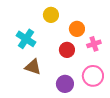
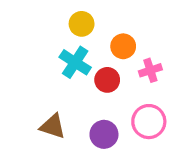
cyan cross: (26, 39) -> (75, 62), moved
brown triangle: (33, 67) -> (53, 126), moved

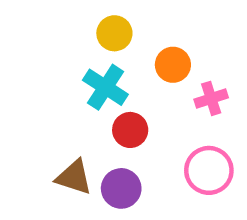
red circle: (107, 80) -> (130, 130), moved
purple circle: (104, 134) -> (121, 188), moved

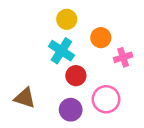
pink circle: (209, 170) -> (106, 99), moved
brown triangle: (74, 177) -> (25, 98), moved

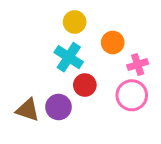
pink circle: (106, 99) -> (132, 95), moved
purple circle: (71, 110) -> (58, 107), moved

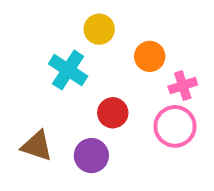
cyan cross: (69, 57) -> (68, 70), moved
purple circle: (58, 107) -> (91, 156), moved

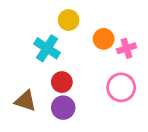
pink cross: (183, 86) -> (127, 48), moved
red circle: (113, 113) -> (62, 82), moved

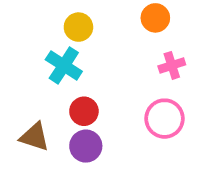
yellow circle: (69, 20) -> (78, 27), moved
orange circle: (104, 39) -> (155, 18), moved

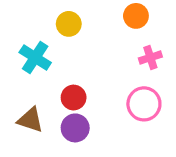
cyan cross: (64, 65) -> (35, 58), moved

